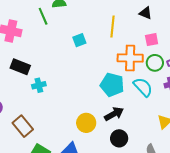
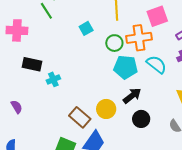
pink square: (152, 40) -> (157, 16), size x1.5
green circle: (155, 63) -> (114, 43), moved
brown rectangle: (23, 126) -> (80, 117), moved

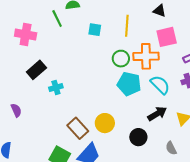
cyan square: (86, 28) -> (95, 30), moved, turned 32
black rectangle: (32, 64) -> (36, 70), turned -60
black arrow: (132, 96) -> (157, 114), moved

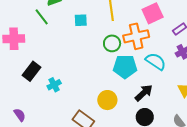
black arrow: (157, 114) -> (144, 93), moved
yellow circle: (105, 123) -> (107, 100), moved

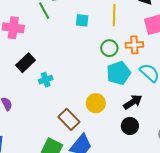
orange cross: (136, 36) -> (134, 45), size x0.7
cyan pentagon: (125, 67) -> (119, 73), turned -30

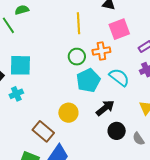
cyan square: (82, 20) -> (20, 65), moved, size x1.6
black circle: (130, 126) -> (117, 131), moved

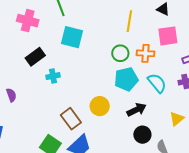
cyan square: (20, 65) -> (72, 37), moved

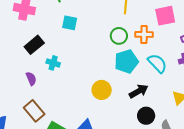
cyan square: (72, 37) -> (70, 23), size x0.7
cyan cross: (53, 76) -> (53, 63), turned 32
purple semicircle: (11, 95) -> (31, 79), moved
brown rectangle: (71, 119) -> (34, 111), moved

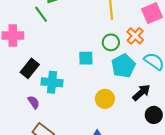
cyan square: (70, 23) -> (86, 58), moved
orange cross: (144, 34) -> (135, 36), turned -36
cyan cross: (53, 63) -> (52, 82), size x1.5

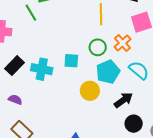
cyan cross: (52, 82) -> (42, 69), moved
yellow circle: (105, 99) -> (90, 91), moved
purple semicircle: (34, 102) -> (15, 100), turned -40

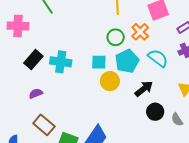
cyan square: (71, 61) -> (99, 62), moved
purple semicircle: (15, 100) -> (36, 93), turned -40

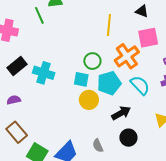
orange cross: (140, 32) -> (127, 56), size x1.4
green circle: (116, 37) -> (92, 61), moved
gray semicircle: (177, 120) -> (98, 146), moved

